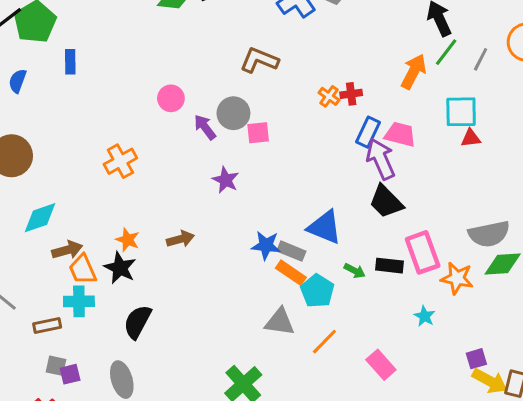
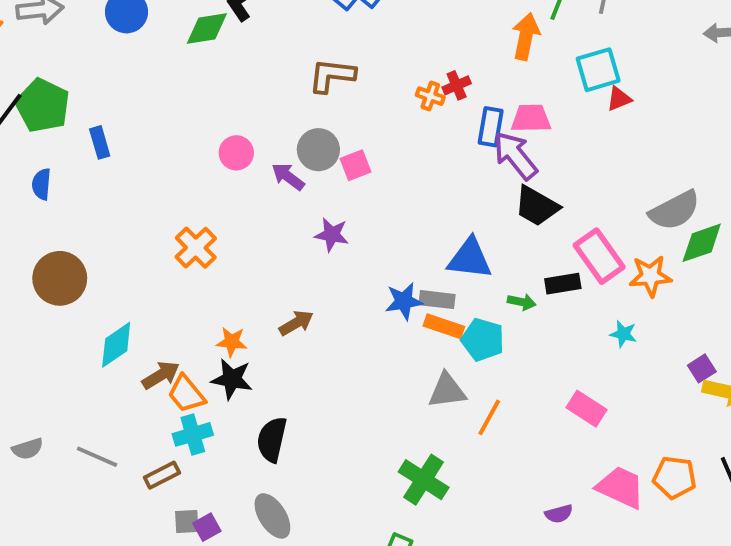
orange line: (324, 342) -> (489, 417), moved

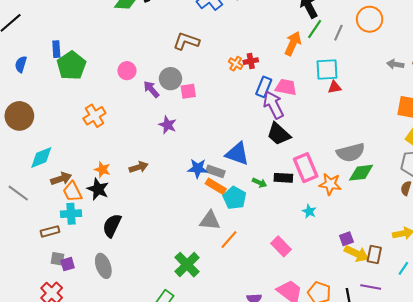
green pentagon: (43, 106) -> (71, 66), moved
gray line: (97, 457) -> (18, 193), moved

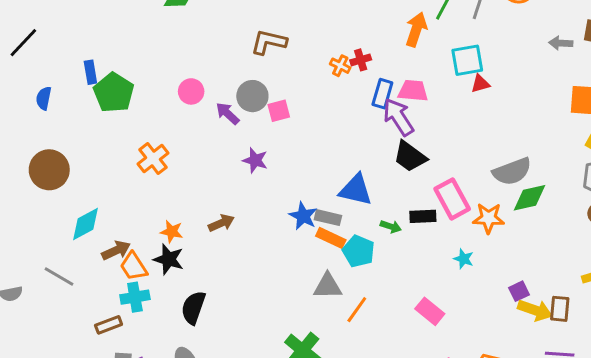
blue star: (198, 168) -> (303, 216), turned 30

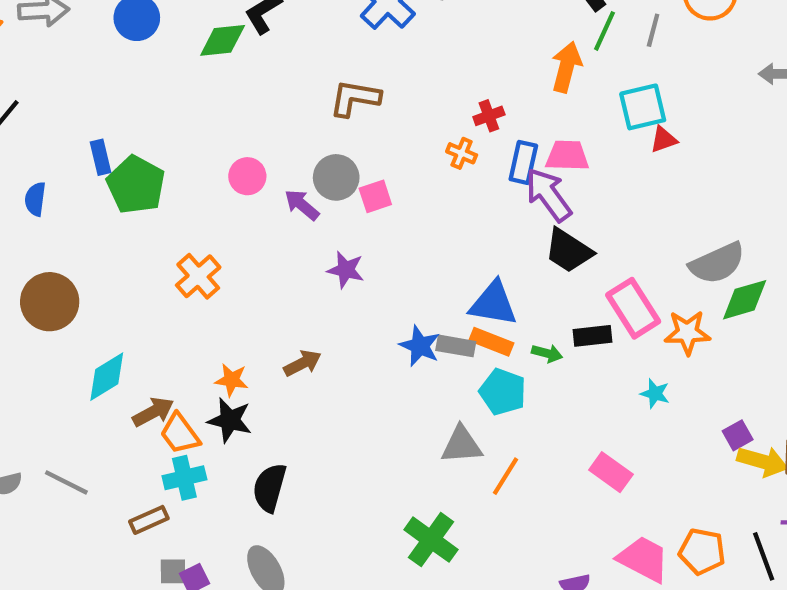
orange cross: (340, 66) -> (462, 153), moved
orange rectangle: (331, 238) -> (491, 342), moved
gray line: (59, 276) -> (66, 482), moved

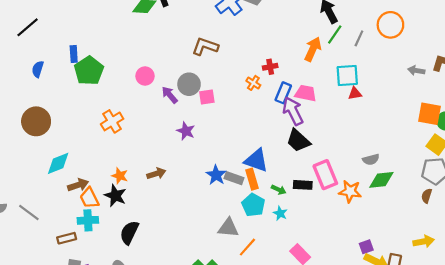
gray semicircle: (717, 263) -> (371, 160), size x0.6
orange rectangle: (491, 342) -> (252, 179), turned 42
cyan star: (655, 394) -> (280, 213), moved

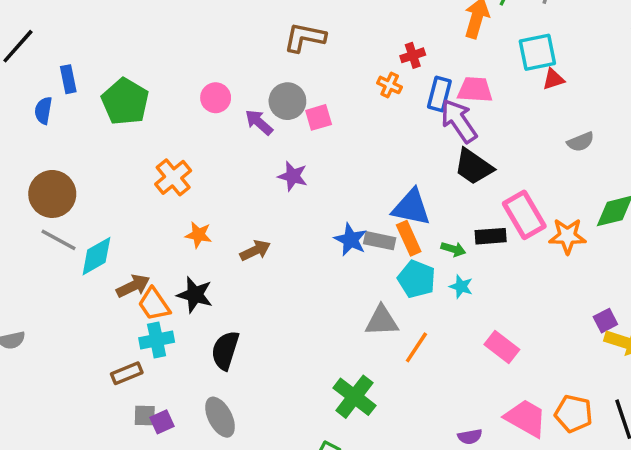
blue rectangle: (74, 54) -> (68, 79), moved
gray semicircle: (371, 160) -> (581, 142), moved
orange star: (120, 176) -> (198, 235), moved
gray line: (29, 213) -> (59, 240), moved

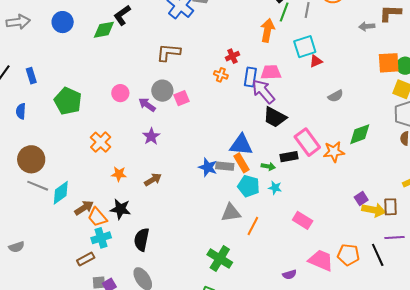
blue rectangle: (68, 79) -> (31, 76), moved
purple star: (293, 176) -> (151, 136), moved, turned 30

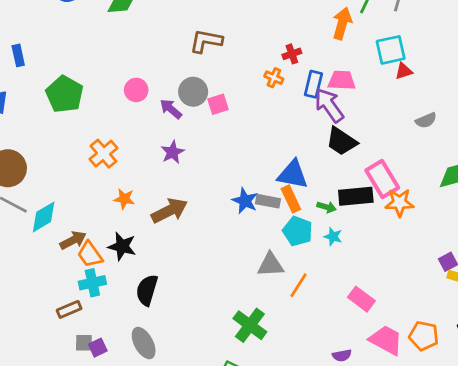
orange star: (334, 152) -> (399, 203), moved
black rectangle: (289, 157) -> (356, 196), size x1.4
brown arrow: (153, 180) -> (169, 211), size x1.5
pink rectangle: (303, 220) -> (361, 299), moved

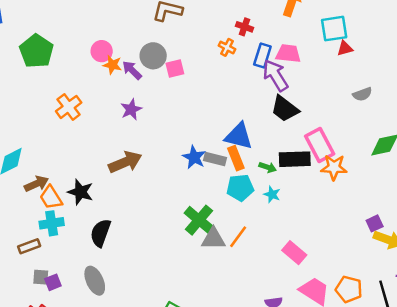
red cross: (292, 54) -> (245, 27), turned 35
orange star: (124, 199) -> (112, 65), moved
cyan pentagon: (298, 231) -> (240, 188), turned -30
gray triangle: (271, 265) -> (213, 239), moved
green cross: (250, 325) -> (199, 220), moved

